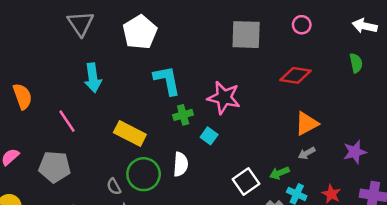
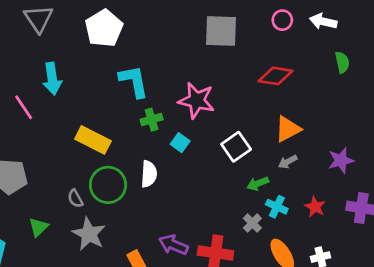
white arrow: (365, 26) -> (323, 21), moved
pink line: (67, 121) -> (24, 107), moved
white square: (246, 182) -> (236, 147), moved

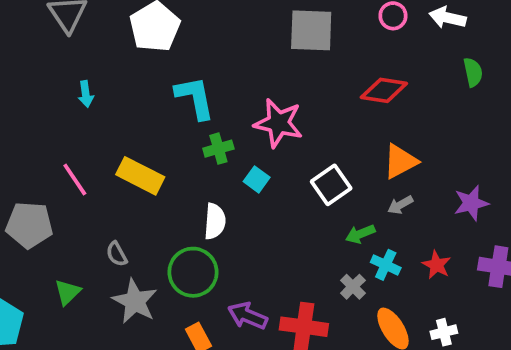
cyan arrow: (52, 79) -> (86, 94), size x0.6
pink line: (24, 107) -> (75, 179), moved
green circle: (108, 185) -> (193, 272), moved

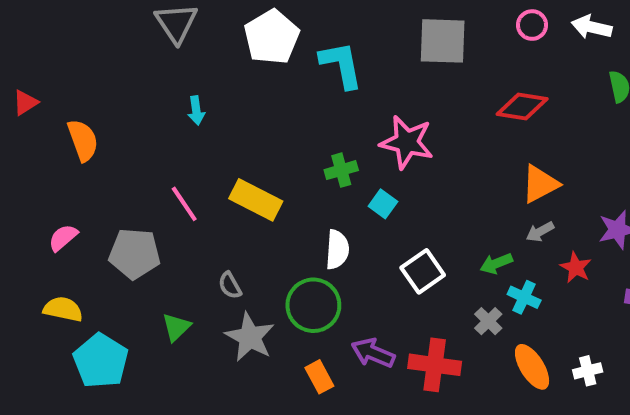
cyan L-shape: (195, 98) -> (341, 65), moved
white square: (331, 185) -> (423, 271), moved
red star: (437, 265) -> (576, 267), moved

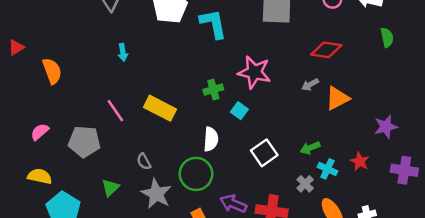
gray arrow: (540, 232) -> (310, 85), moved
red star: (576, 267) -> (360, 162), moved

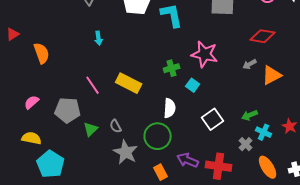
green triangle: (110, 188) -> (91, 129), moved

